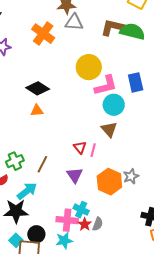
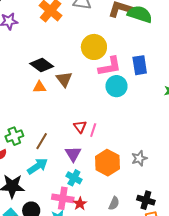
brown triangle: (109, 129) -> (64, 79), moved
gray star: (131, 176) -> (139, 158), moved
cyan arrow: (27, 191) -> (38, 166), moved
cyan cross: (81, 210) -> (74, 178), moved
gray semicircle: (98, 224) -> (114, 203), moved

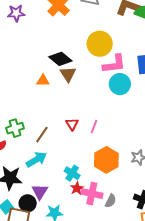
black diamond: (42, 65) -> (60, 59), moved
red triangle: (80, 127) -> (72, 124), moved
purple triangle: (73, 154) -> (40, 192), moved
pink cross: (63, 198) -> (92, 194), moved
red star: (80, 204) -> (77, 188), moved

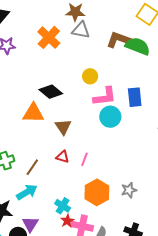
yellow circle: (100, 44) -> (90, 76), size x0.6
brown triangle: (68, 74) -> (63, 127), moved
orange triangle: (43, 81) -> (33, 113), size x1.6
red triangle: (72, 124) -> (63, 157), turned -40

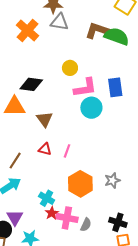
black diamond: (51, 92) -> (31, 84), turned -30

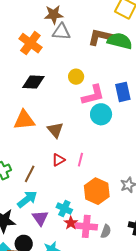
black diamond: (31, 84) -> (33, 82), moved
red triangle: (45, 149) -> (58, 160), turned -40
purple triangle: (15, 218) -> (40, 218), moved

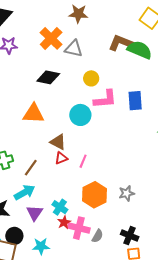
gray triangle: (61, 32) -> (74, 49), moved
cyan circle: (101, 114) -> (80, 115), moved
brown triangle: (55, 130) -> (58, 142), moved, turned -30

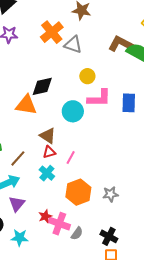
black diamond: (48, 77) -> (42, 86), moved, turned -30
cyan cross: (60, 207) -> (47, 173), moved

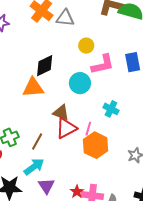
red triangle: (49, 152) -> (66, 128), size x1.6
cyan cross: (47, 173) -> (111, 109), moved
orange hexagon: (78, 192) -> (96, 145), moved

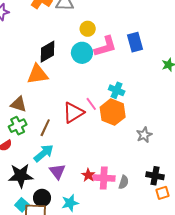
cyan circle: (80, 83) -> (82, 53), moved
brown triangle: (61, 113) -> (19, 104), moved
pink line: (88, 129) -> (91, 104), moved, turned -48
orange hexagon: (96, 145) -> (113, 112), moved

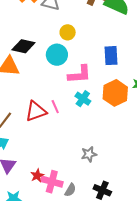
pink L-shape: (105, 46) -> (80, 74), moved
black diamond: (47, 52) -> (23, 46), turned 30
orange hexagon: (113, 112) -> (115, 93), moved
gray star: (144, 135) -> (89, 154), moved

